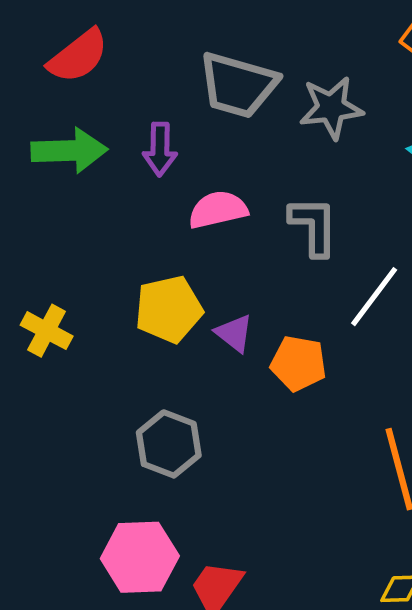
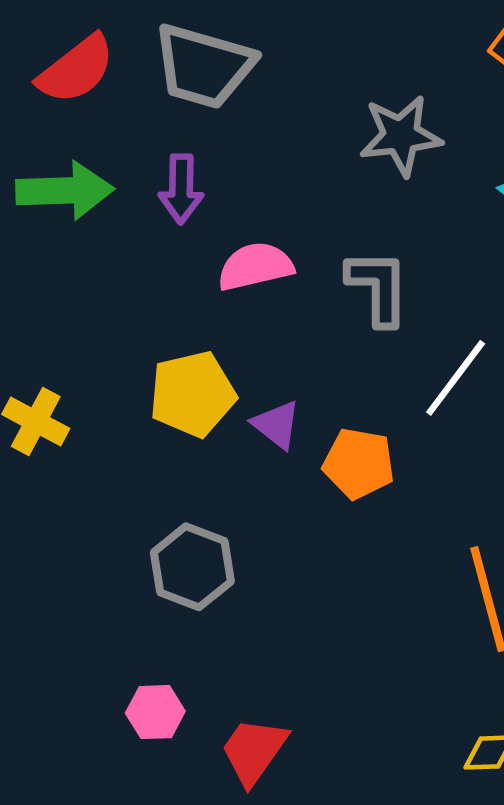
gray trapezoid: (238, 85) -> (204, 66), moved
pink hexagon: (140, 557) -> (155, 712), size x0.6

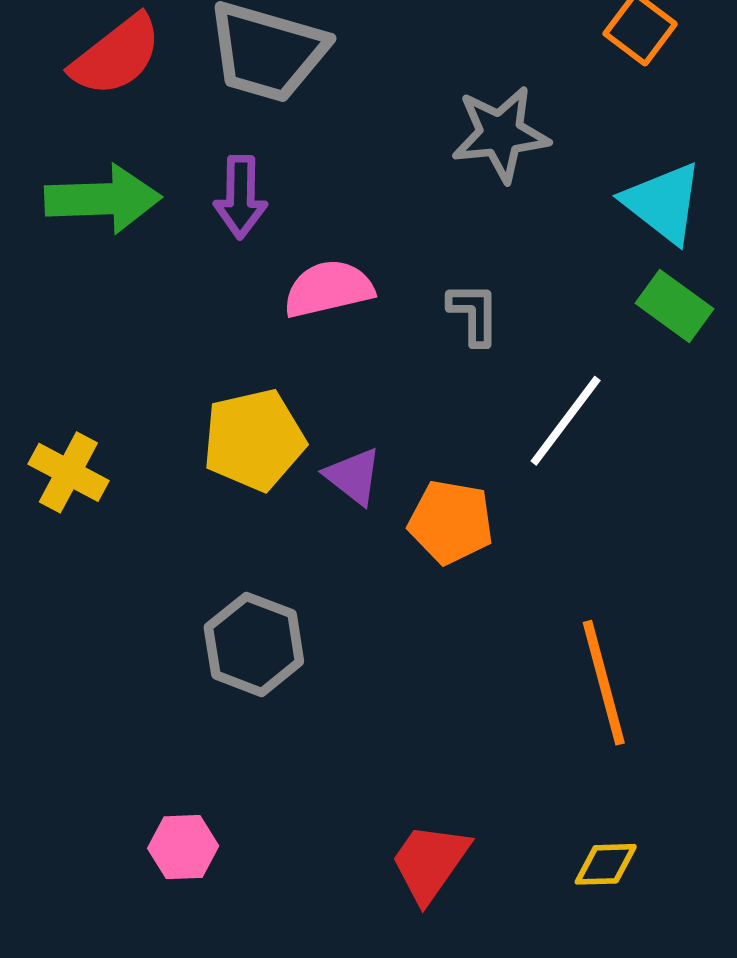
gray L-shape: (378, 287) -> (474, 314), size x0.7
pink hexagon: (155, 712) -> (183, 847), moved
red trapezoid: (254, 751) -> (430, 862), moved

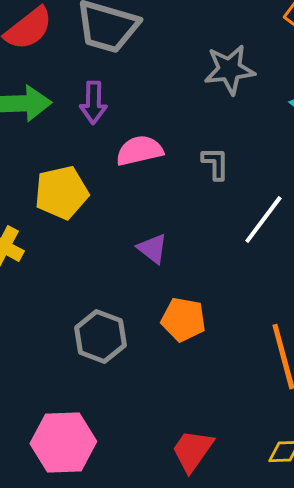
yellow pentagon: (254, 440) -> (61, 193), moved
orange pentagon: (451, 522) -> (183, 320), moved
pink hexagon: (183, 847) -> (63, 443), size x1.8

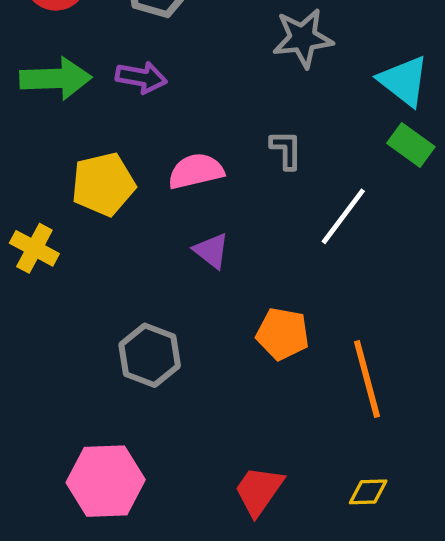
purple arrow: (93, 103) -> (141, 77), turned -81
pink semicircle: (139, 151) -> (196, 171), moved
orange pentagon: (183, 320) -> (283, 334), moved

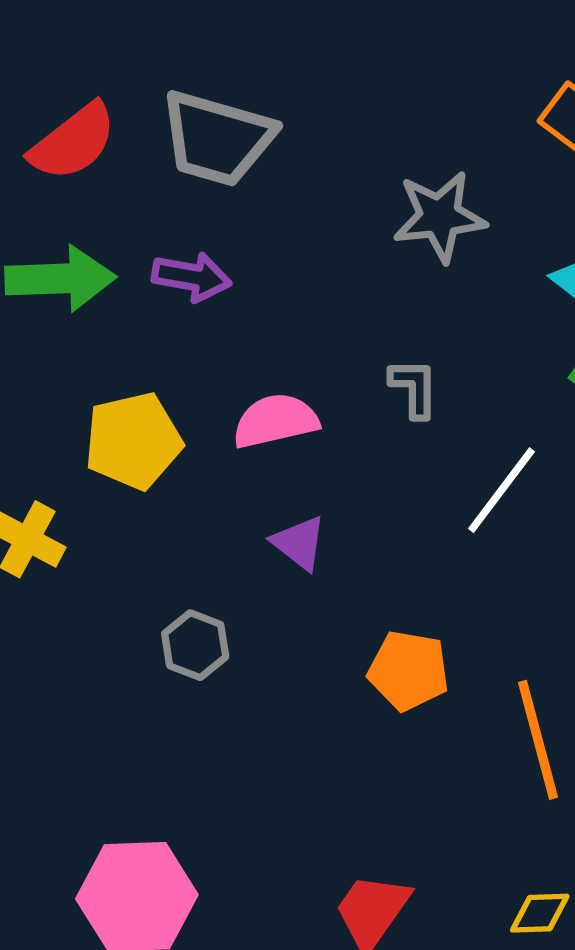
gray hexagon: (150, 355) -> (195, 645), moved, size x0.7

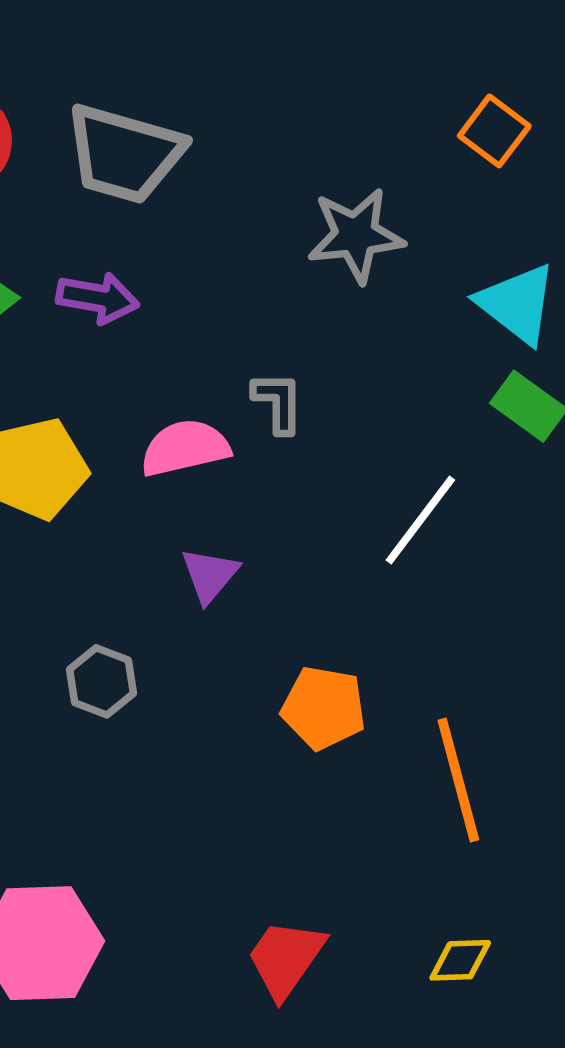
gray L-shape: (414, 388) -> (278, 402), moved
purple triangle: (299, 543) -> (210, 575), turned 32

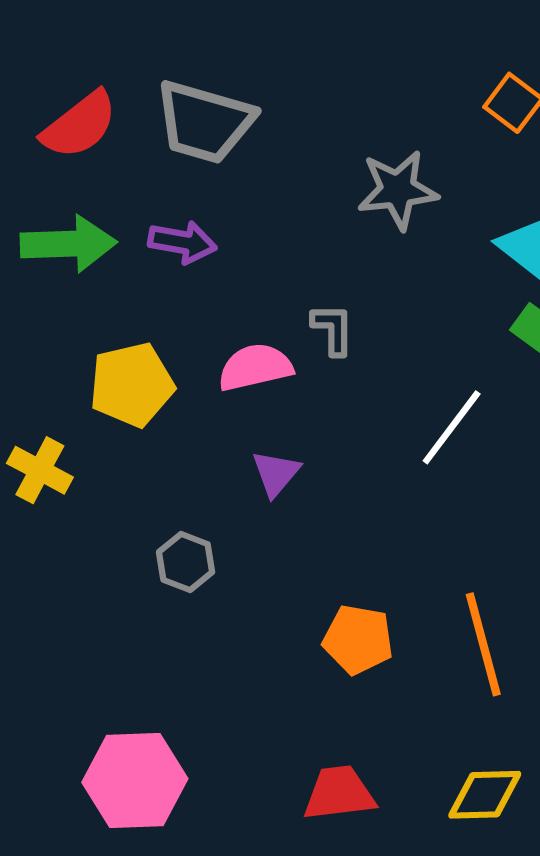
orange pentagon: (324, 708) -> (358, 640), moved
red trapezoid: (286, 958) -> (339, 793), turned 48
yellow diamond: (460, 960) -> (485, 795), size x1.4

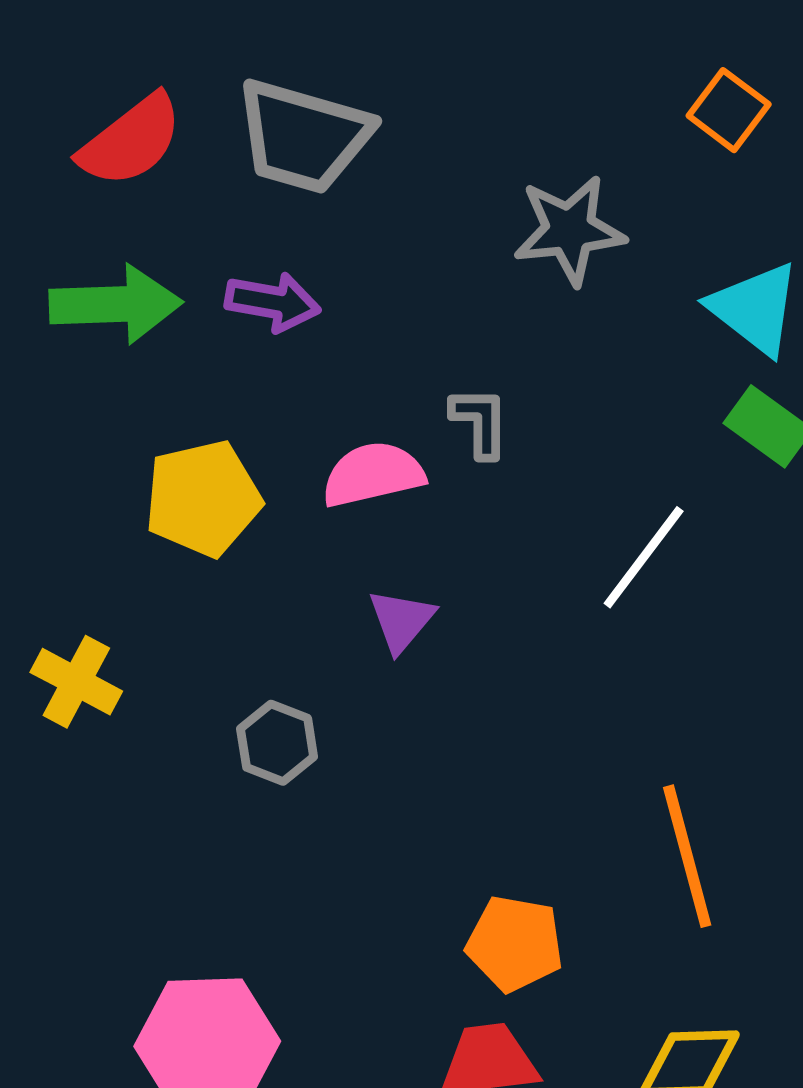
yellow cross: (40, 470) -> (76, 682), moved
orange pentagon: (358, 640) -> (515, 943), moved

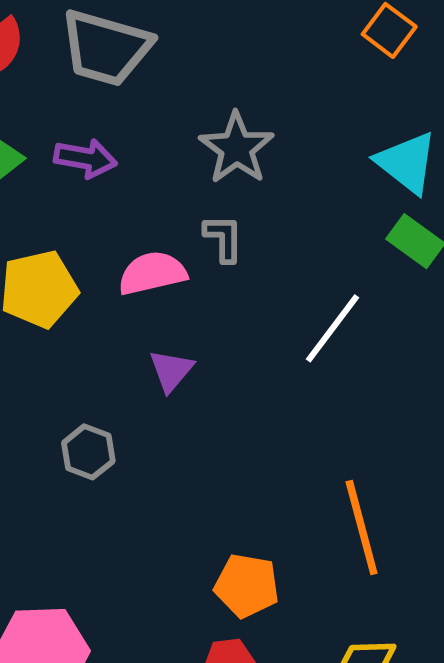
gray star: (569, 230) -> (237, 148), moved, turned -30

